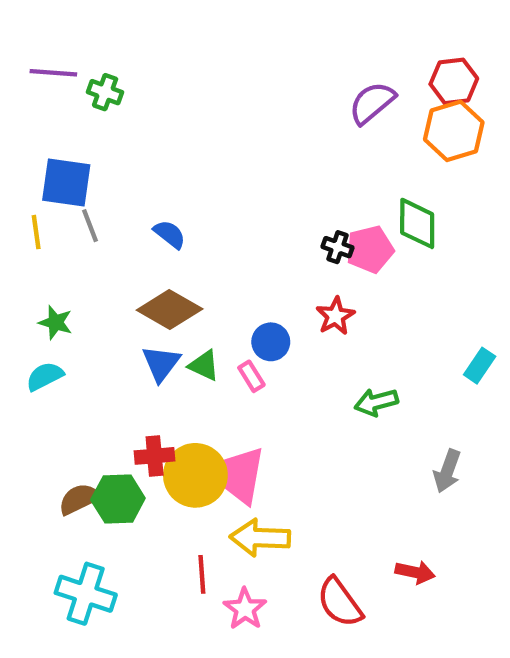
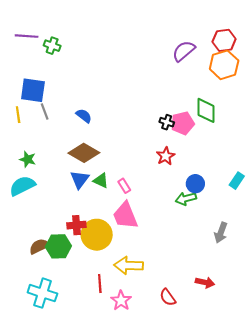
blue circle: (271, 342) -> (195, 184), moved
cyan semicircle: (45, 376) -> (22, 186), size x1.4
pink trapezoid: (241, 475) -> (125, 216), moved, turned -32
red semicircle: (340, 602) -> (168, 297), size x0.7

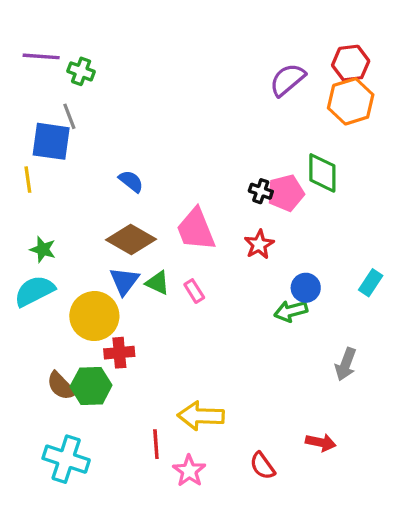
gray line: (45, 111) -> (69, 116), moved
pink trapezoid: (125, 216) -> (196, 229), moved
yellow circle: (97, 235) -> (94, 316), moved
brown semicircle: (39, 246) -> (61, 386), turned -108

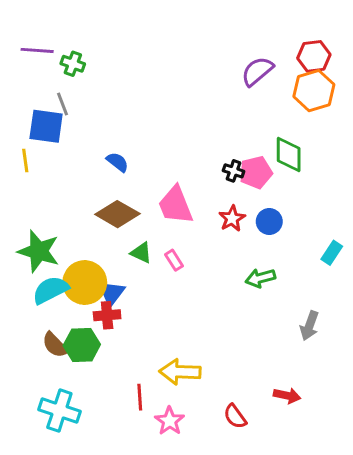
green star: (43, 249) -> (39, 251), moved, size x1.8
blue triangle: (124, 281) -> (112, 293), moved
blue circle: (306, 288) -> (269, 222), moved
cyan semicircle: (34, 291) -> (51, 290), moved

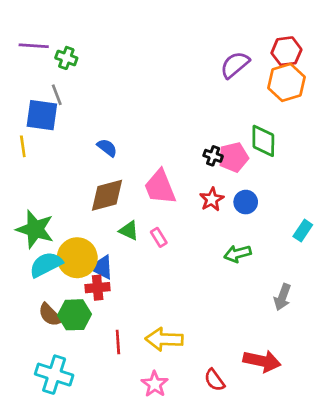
brown diamond: (117, 214) -> (107, 195), turned -45
blue triangle: (112, 293) -> (102, 267), turned -40
red arrow: (287, 396) -> (262, 361), size x1.5
red line: (140, 397) -> (118, 342), moved

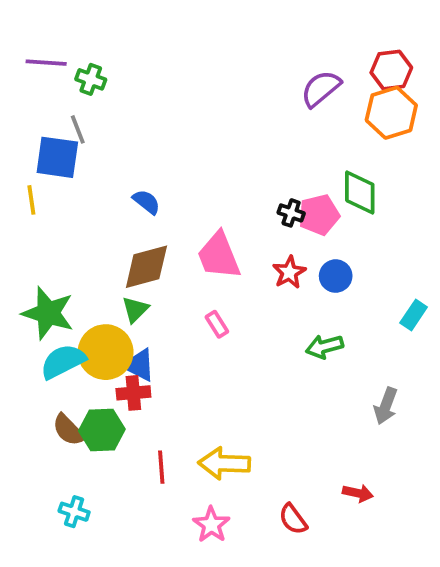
green triangle: (129, 231) -> (135, 309), moved, turned 50
red arrow: (262, 361) -> (358, 493), size x0.6
cyan cross: (54, 375) -> (74, 512), size x0.6

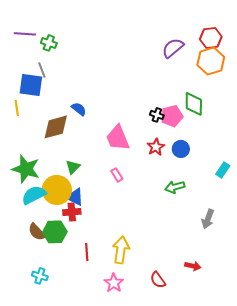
brown diamond: (146, 267) -> (56, 127), moved
yellow arrow: (224, 463) -> (121, 250), turned 96

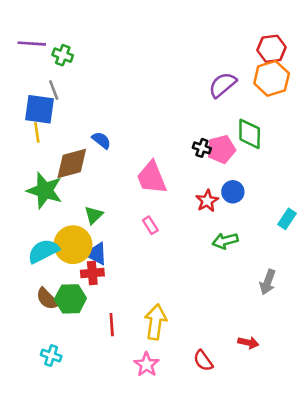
purple semicircle: (173, 48) -> (223, 85), moved
yellow line: (17, 108) -> (37, 133), moved
red star: (156, 147) -> (207, 201), moved
green star: (26, 169) -> (45, 191), moved

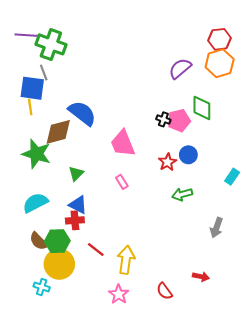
green cross: (63, 55) -> (51, 44), size x1.8
blue semicircle: (101, 140) -> (82, 113), size x1.8
yellow circle: (73, 245) -> (59, 264), moved
red line: (112, 325) -> (96, 250), moved, turned -48

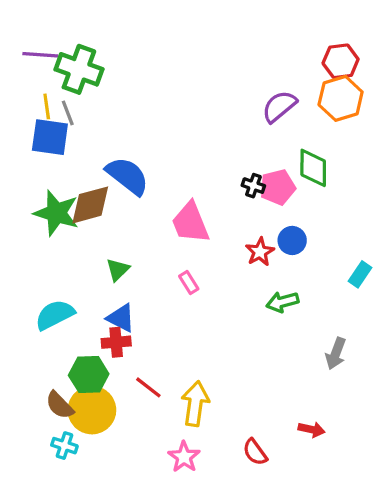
yellow line: (30, 107) -> (47, 106), moved
green star: (36, 154) -> (56, 213), moved
brown semicircle: (39, 241) -> (60, 405), moved

